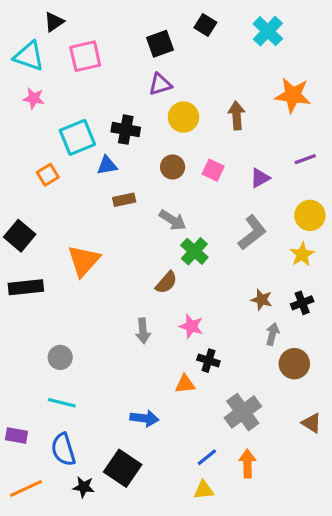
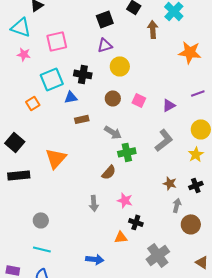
pink square: (85, 56) -> (57, 41), moved
brown arrow: (237, 115) -> (153, 29), moved
green cross: (194, 251) -> (127, 152), turned 36

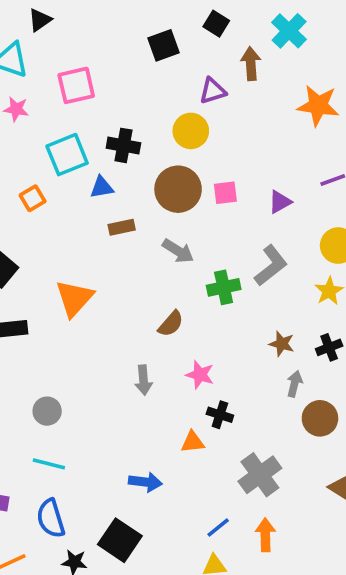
purple triangle: (105, 45) -> (213, 91), moved
brown circle: (113, 98) -> (178, 189), size x1.6
pink square: (139, 100) -> (225, 193), turned -32
green cross: (127, 152) -> (224, 287), moved

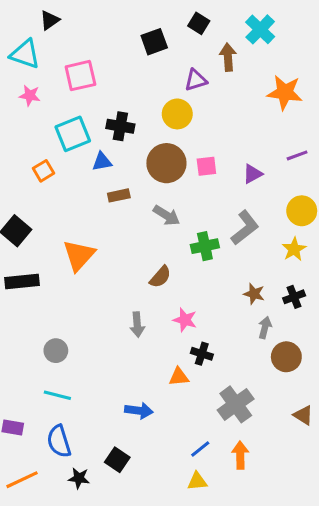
black square: (120, 540) -> (117, 460), size x0.7

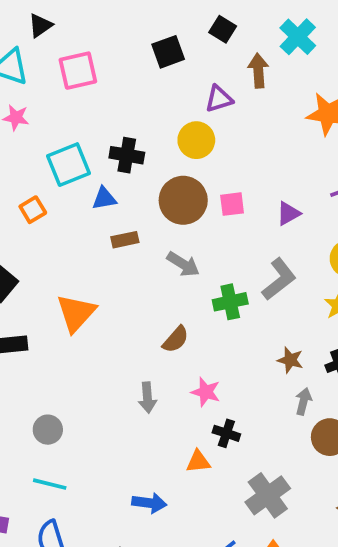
pink square: (80, 76) -> (78, 71), moved

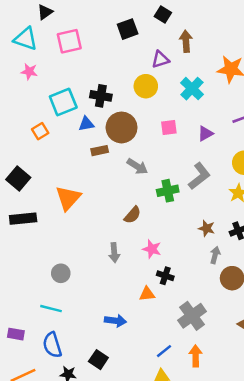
cyan cross: (298, 37) -> (192, 89), moved
brown circle: (183, 200) -> (122, 127), moved
gray circle: (48, 430) -> (61, 273), moved

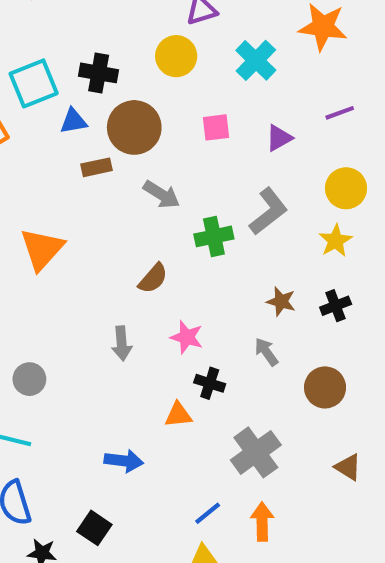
gray arrow: (215, 255) -> (266, 352), moved, turned -49

